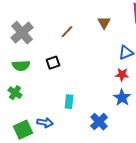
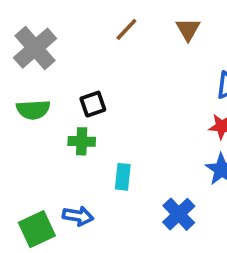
brown line: (67, 32) -> (126, 29), moved
green cross: (15, 93) -> (82, 141), moved, turned -32

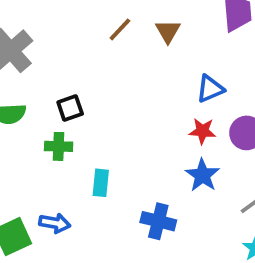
brown line: (126, 29) -> (120, 29), moved
blue cross: (179, 214) -> (158, 221), turned -32

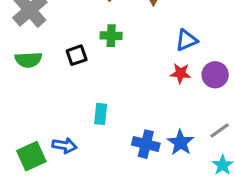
green cross: (59, 146) -> (111, 36), moved
blue star: (202, 175) -> (180, 143), moved

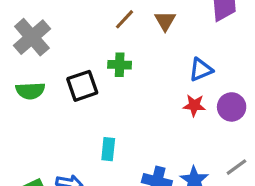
black square: (77, 55) -> (82, 86), size x1.4

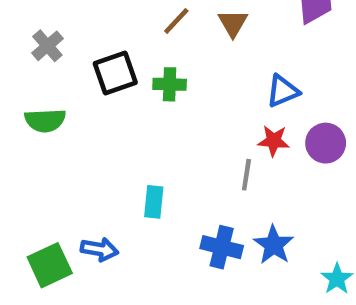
gray cross: (32, 37) -> (47, 46), size x0.6
black square: (82, 86) -> (115, 73), moved
gray line: (236, 167) -> (246, 175), moved, turned -45

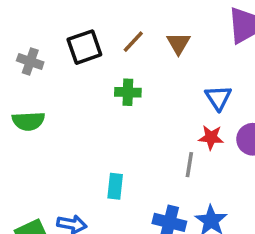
gray cross: (47, 46) -> (30, 61), turned -30
black square: (115, 73) -> (84, 47), moved
blue triangle: (283, 91) -> (218, 98), turned -40

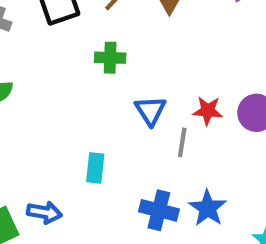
blue triangle: (218, 98) -> (150, 111), moved

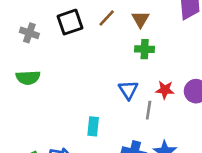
green cross: (110, 58) -> (145, 49), moved

